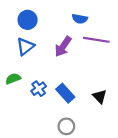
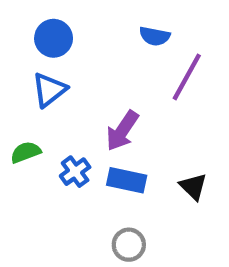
purple line: (96, 40) -> (187, 77), turned -70
purple arrow: (63, 46) -> (122, 131), moved
blue rectangle: (65, 93) -> (127, 180), turned -36

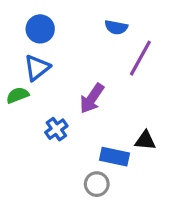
green semicircle: (26, 152) -> (18, 95), moved
blue rectangle: (127, 180) -> (115, 157), moved
black triangle: (193, 187) -> (145, 140), turned -40

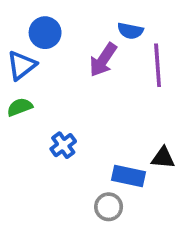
purple line: (140, 58) -> (158, 65), turned -33
blue triangle: (37, 68) -> (21, 65), moved
purple arrow: (92, 98) -> (103, 60), moved

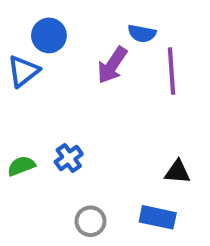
green semicircle: (20, 107) -> (21, 166), moved
blue rectangle: (129, 176) -> (158, 217), moved
gray circle: (109, 207) -> (90, 221), moved

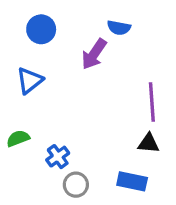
blue triangle: (23, 71) -> (30, 81), moved
purple line: (172, 71) -> (152, 102), moved
blue cross: (69, 158) -> (58, 157), moved

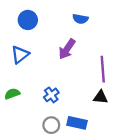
purple arrow: (94, 54) -> (67, 49), moved
blue cross: (58, 157) -> (51, 95), moved
blue rectangle: (132, 181) -> (77, 123), moved

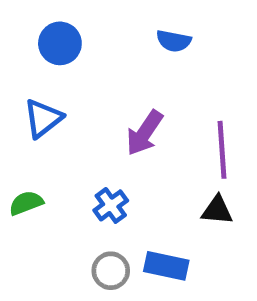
purple arrow: (67, 49) -> (145, 133), moved

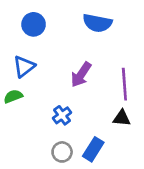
blue semicircle: (174, 41) -> (97, 23), size x1.5
green semicircle: (26, 203) -> (13, 96), moved
blue rectangle: (166, 266) -> (93, 149), turned -70

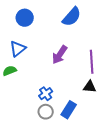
blue semicircle: (97, 23) -> (72, 17), turned -60
blue cross: (62, 115) -> (46, 94), moved

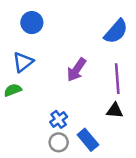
blue semicircle: (72, 17) -> (116, 31), moved
blue rectangle: (69, 110) -> (88, 140), turned -72

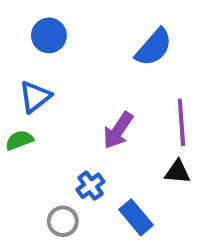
blue semicircle: (116, 31) -> (154, 47), moved
purple arrow: (76, 70) -> (118, 130), moved
gray circle: (59, 142) -> (63, 221), moved

